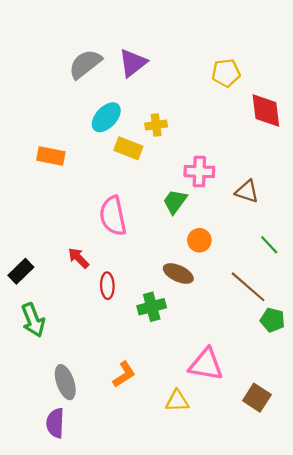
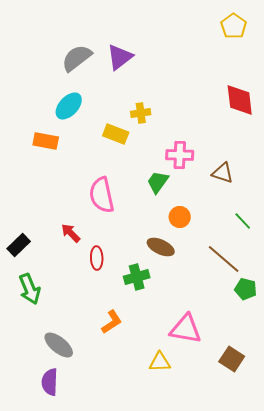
yellow pentagon: (226, 73) -> (234, 26), moved, turned -30
cyan ellipse: (106, 117) -> (69, 106), moved
orange L-shape: (124, 374) -> (112, 322), moved
gray ellipse: (65, 382) -> (59, 345), turned -32

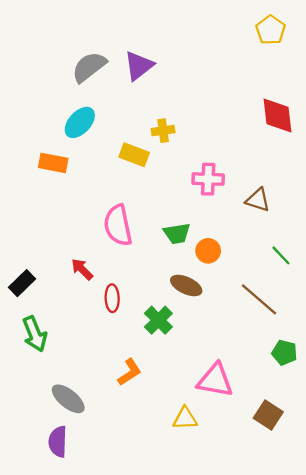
green trapezoid: (158, 182) -> (177, 233), moved, turned -135
green cross: (137, 277) -> (158, 320), turned -30
green pentagon: (246, 289) -> (284, 353), moved

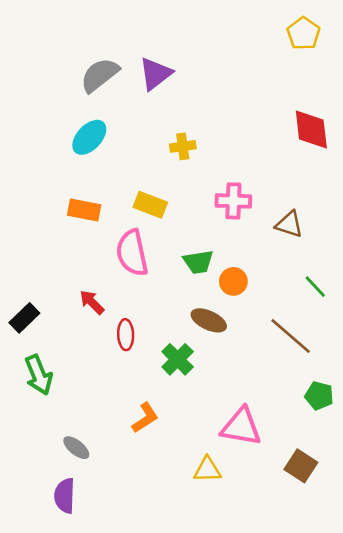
yellow rectangle: (134, 155) -> (150, 205), moved
orange rectangle: (53, 163) -> (84, 210), moved
gray ellipse: (68, 399) -> (76, 448), size x0.7

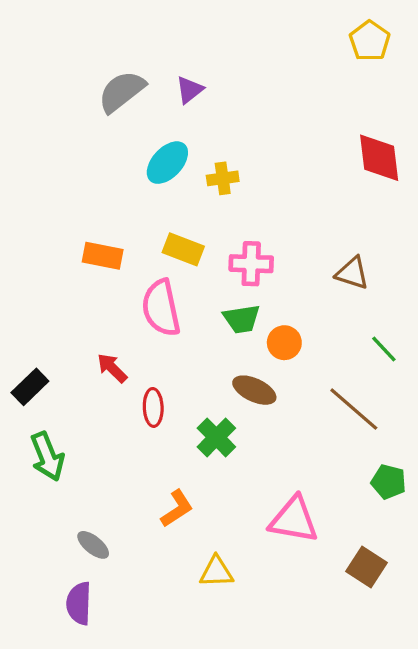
purple triangle: (156, 74) -> (190, 90), size x0.7
cyan ellipse: (89, 137) -> (167, 163), moved
pink cross: (233, 201) -> (251, 264), moved
yellow triangle: (207, 470) -> (216, 572), moved

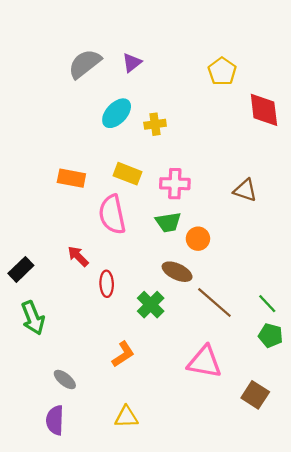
yellow pentagon: (370, 41) -> (222, 71), moved
green line: (384, 349) -> (267, 304), moved
brown line: (354, 409) -> (214, 302), moved
yellow triangle: (216, 572) -> (126, 417), moved

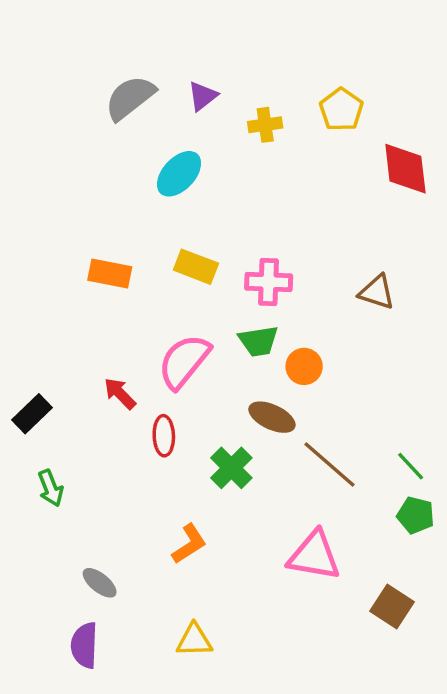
yellow cross: (155, 124) -> (265, 125), moved
pink semicircle: (112, 214) -> (184, 361), moved, turned 51
green arrow: (33, 318) -> (51, 488), size x0.7

